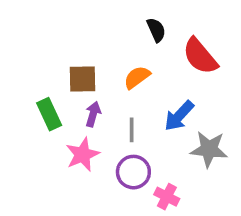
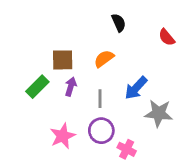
red semicircle: (200, 56) -> (167, 37), moved, size x0.6
green rectangle: (49, 114) -> (37, 87), turned 70
pink star: (83, 154) -> (63, 136), moved

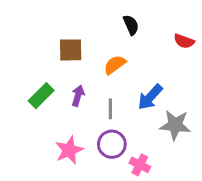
red semicircle: (167, 37) -> (184, 41), turned -30
brown square: (63, 60) -> (71, 50), moved

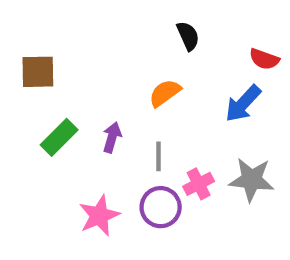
brown square: (71, 50) -> (38, 72), moved
blue arrow: (150, 97) -> (243, 104), moved
pink cross: (140, 165) -> (199, 184), moved, turned 36

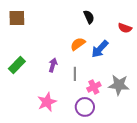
brown square: (38, 72) -> (17, 18), moved
blue arrow: (243, 104) -> (100, 49), moved
green rectangle: (59, 137) -> (17, 65), moved
purple circle: (161, 207) -> (85, 107), moved

